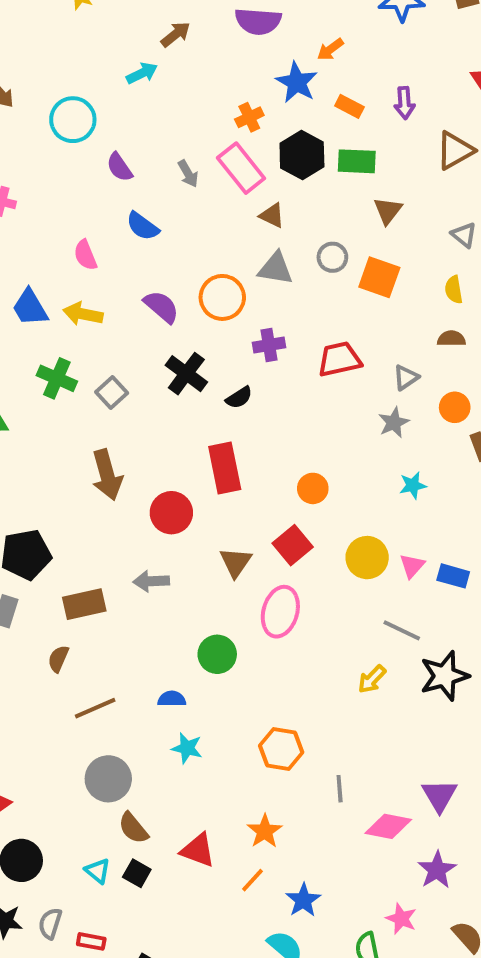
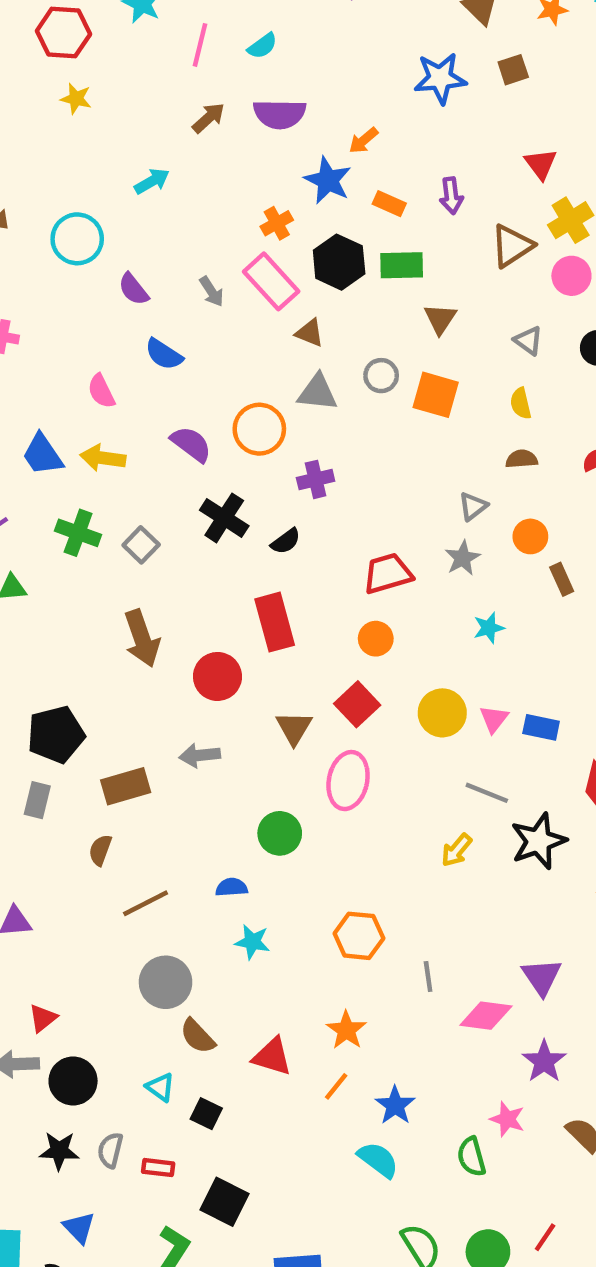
brown arrow: (176, 34) -> (209, 118), moved
red trapezoid: (339, 359) -> (388, 573), moved
black square: (137, 873) -> (206, 1114), moved

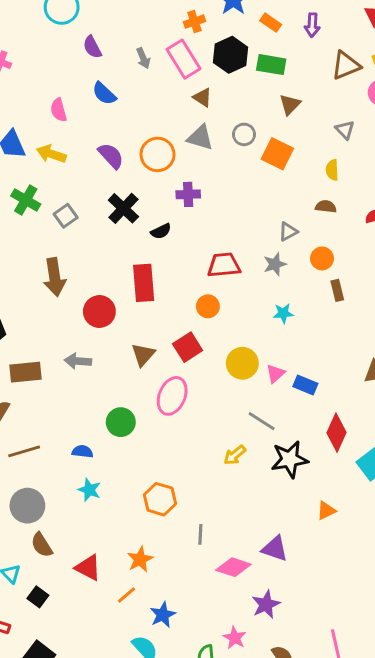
purple triangle: (542, 977) -> (275, 549), turned -48

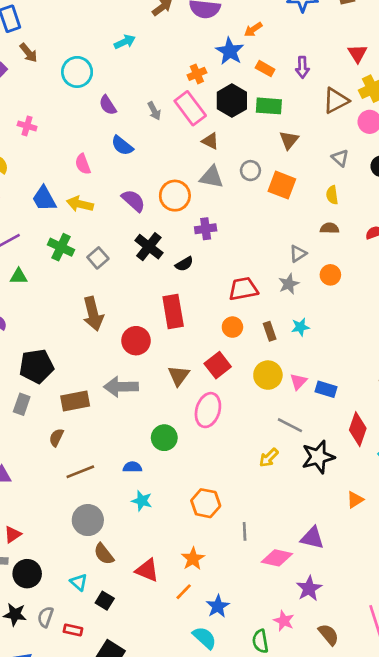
brown rectangle: (337, 290) -> (270, 331), moved
gray arrow: (78, 361) -> (121, 387), size x1.4

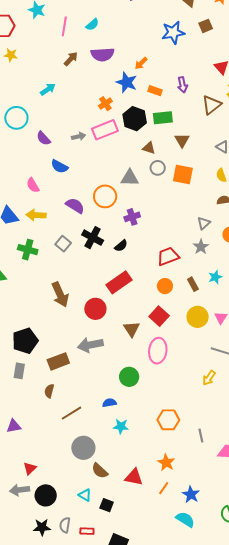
pink rectangle: (190, 108) -> (105, 130), turned -65
gray arrow: (154, 111) -> (79, 136), turned -64
brown triangle: (210, 141) -> (149, 148), moved
gray square: (98, 258) -> (63, 244), moved
red rectangle: (173, 311) -> (119, 282), turned 75

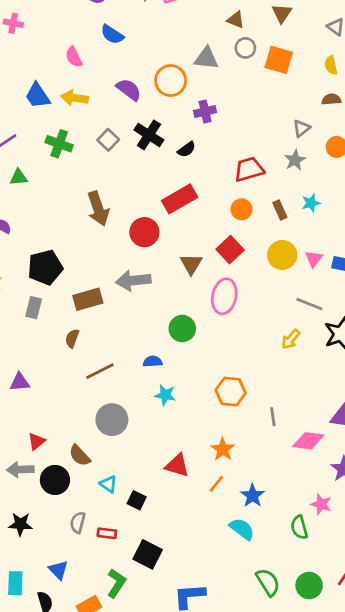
brown semicircle: (100, 471) -> (80, 455), moved
black star: (42, 527) -> (20, 524), moved

